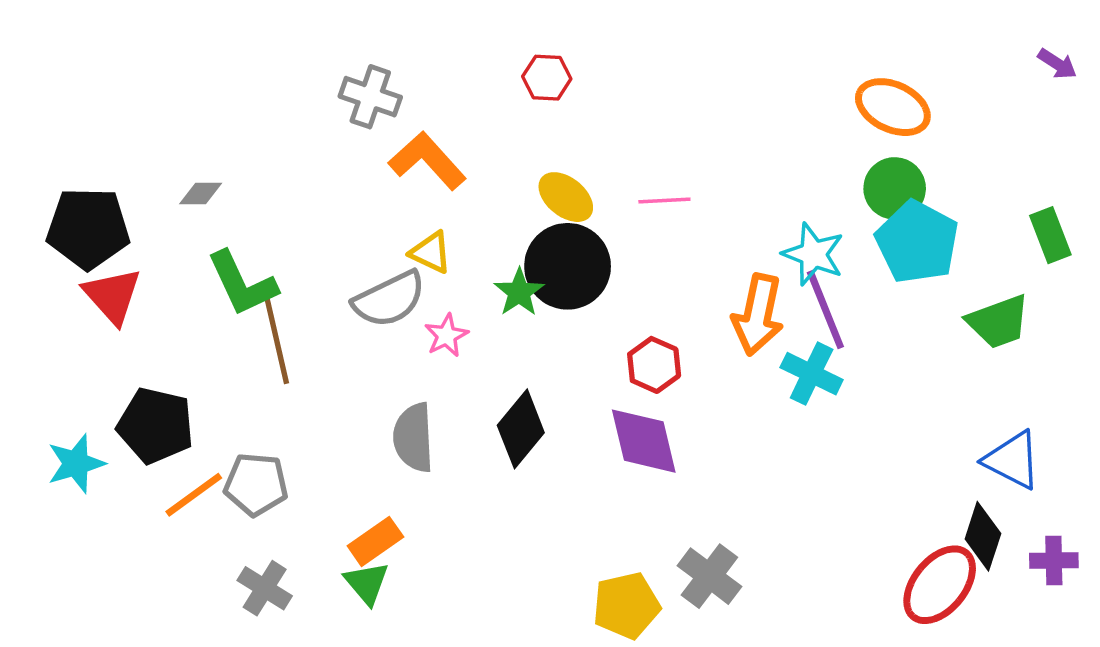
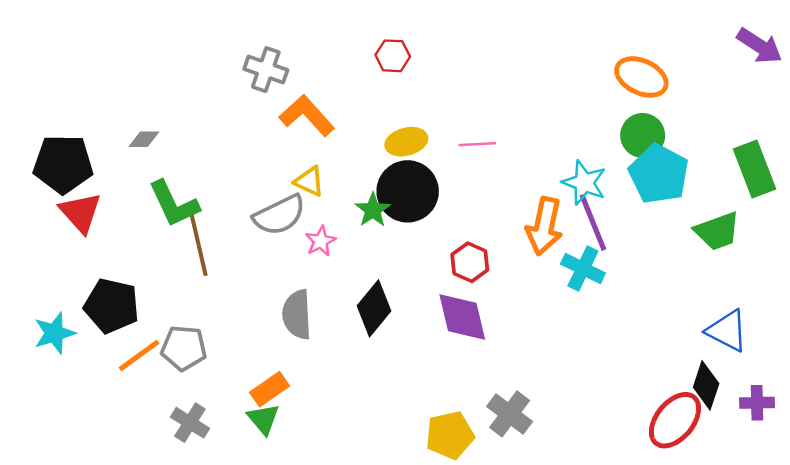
purple arrow: (1057, 64) -> (760, 46), size x1.6
yellow ellipse: (566, 197) -> (406, 142), turned -54
green rectangle: (1050, 235) -> (755, 169), size x1.4

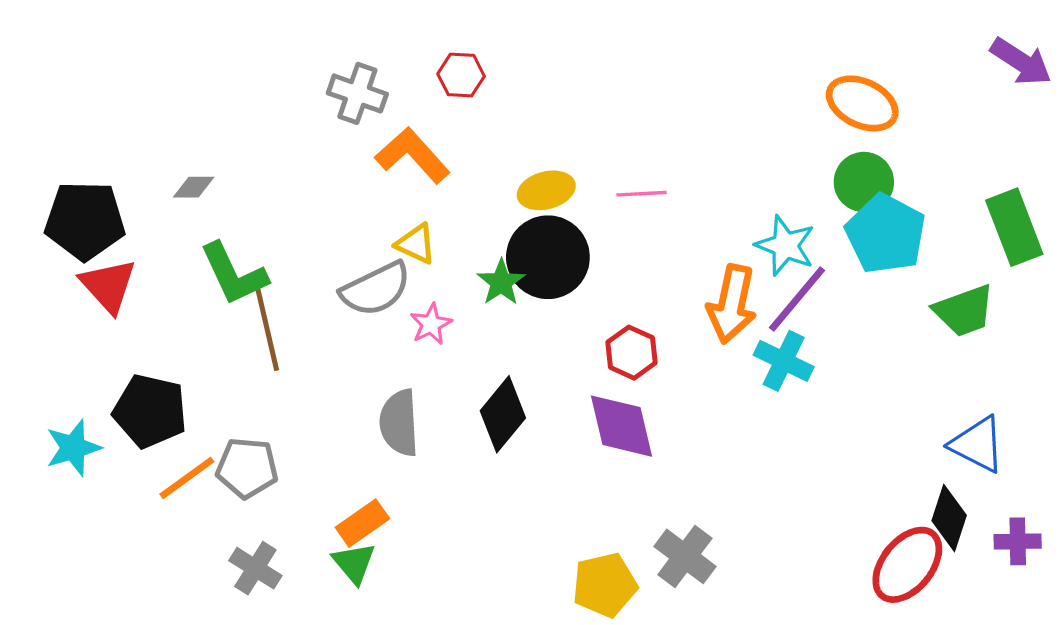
red hexagon: (393, 56) -> (461, 75), moved
purple line: (593, 222) -> (797, 299), turned 62

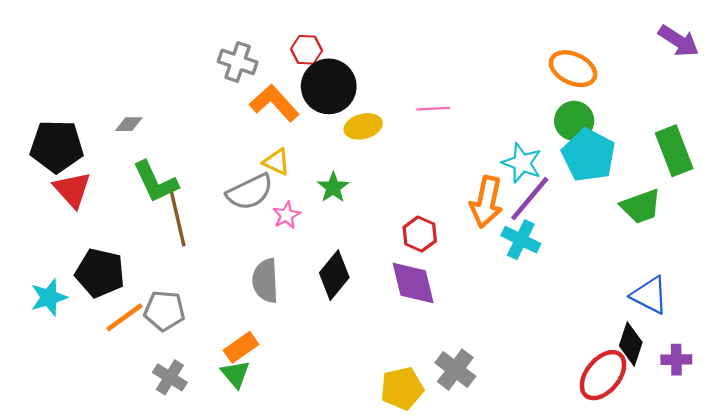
pink line: (642, 194) -> (433, 109), moved
black circle: (548, 257) -> (329, 86), moved

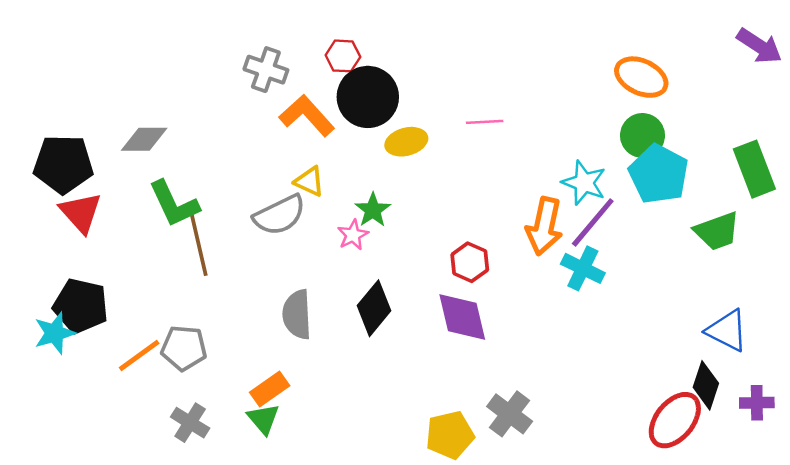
gray diamond: (129, 124) -> (144, 139), size x1.5
pink star: (287, 215) -> (353, 235), moved
black pentagon: (100, 273) -> (81, 306), moved

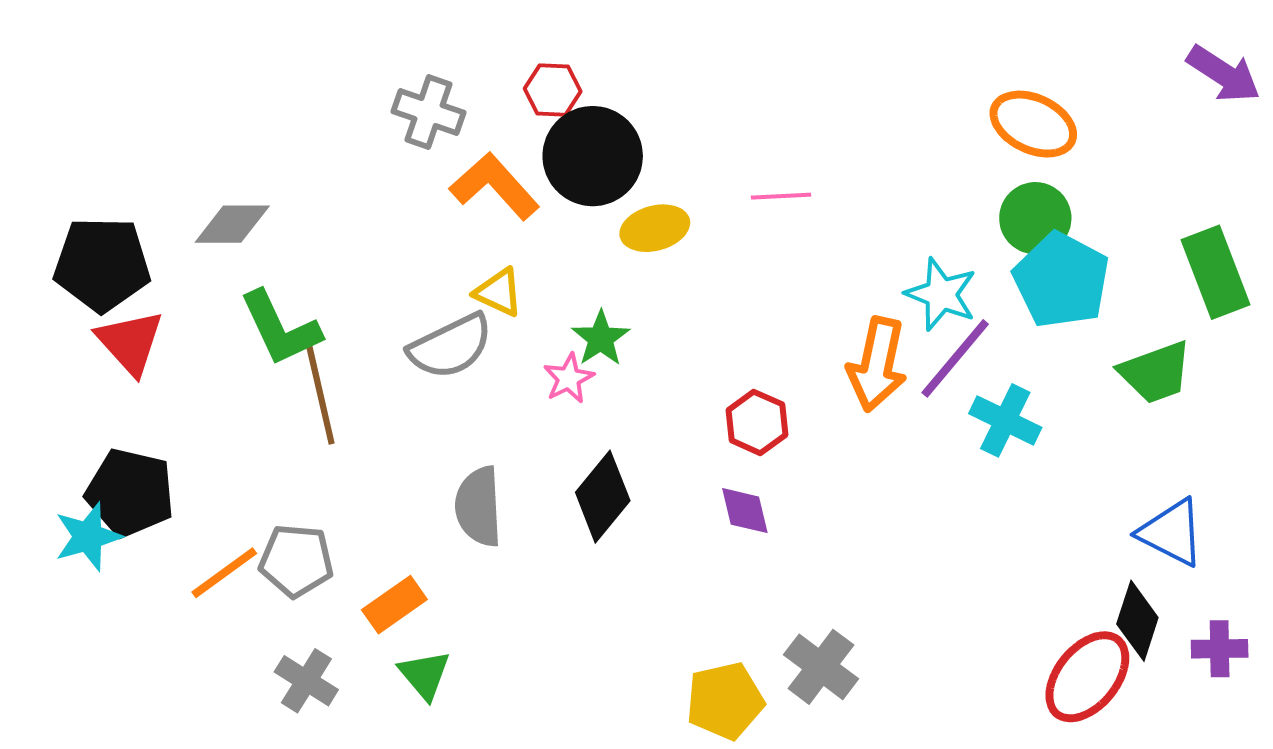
cyan cross: (583, 268) -> (1005, 420), moved
purple diamond: (462, 317) -> (745, 511), size x0.6
orange rectangle: (270, 389) -> (394, 605), moved

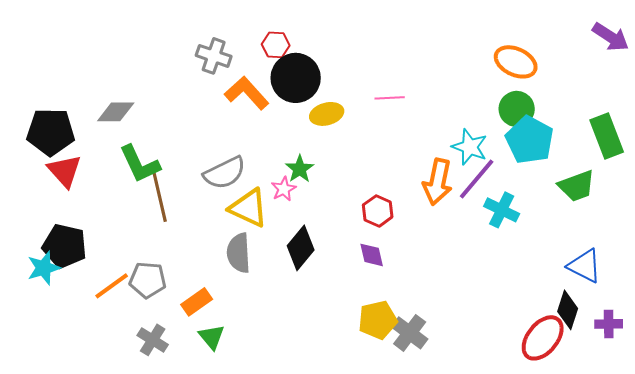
yellow triangle: (499, 292) -> (249, 208), moved, size x1.6
yellow pentagon: (725, 701) -> (378, 320), moved

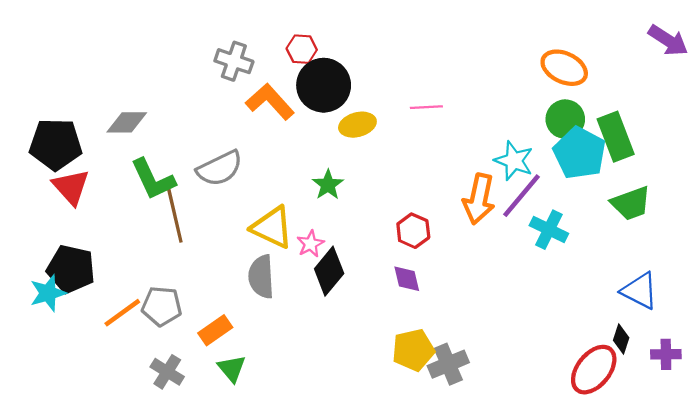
green rectangle: (607, 136) -> (616, 137), moved
gray semicircle: (225, 173) -> (220, 168), moved
pink star: (284, 189) -> (310, 244), moved
black diamond: (568, 310) -> (621, 339), size x0.7
gray cross: (410, 333) -> (448, 364), turned 30

